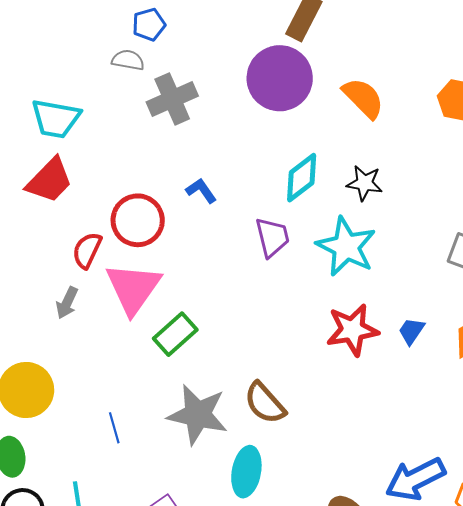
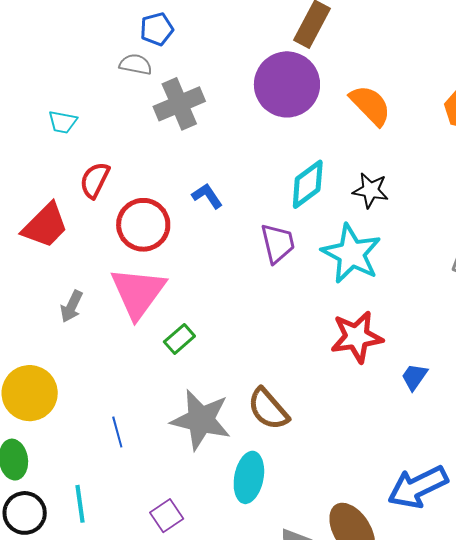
cyan trapezoid: (56, 119) -> (63, 122), size x0.6
red trapezoid: (49, 180) -> (45, 226), moved
red semicircle: (87, 250) -> (95, 180), moved
blue trapezoid: (411, 331) -> (414, 377), moved
green rectangle: (175, 334) -> (179, 339), size x0.7

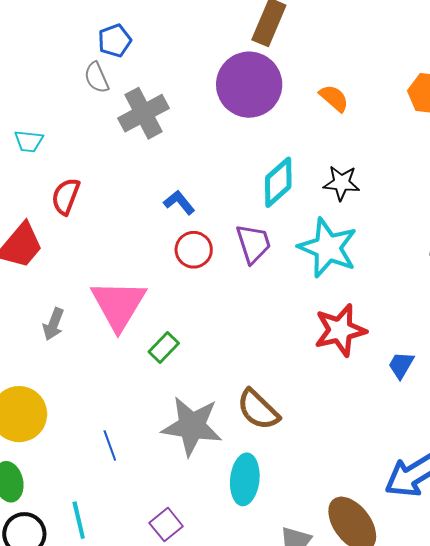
gray semicircle: (136, 64) -> (97, 78), turned -120
orange semicircle: (370, 105) -> (334, 98), size x0.7
red circle: (143, 225) -> (194, 250), moved, size x0.7

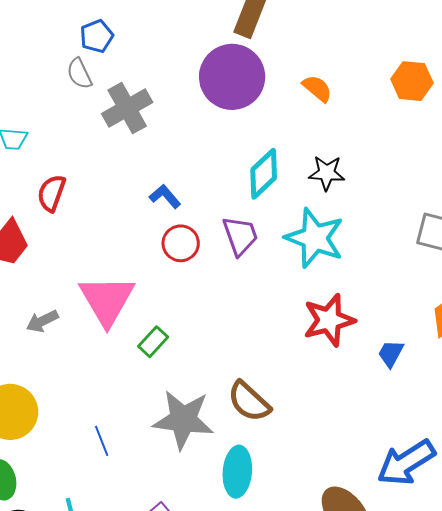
gray arrow: (53, 324) -> (42, 321), turned 44

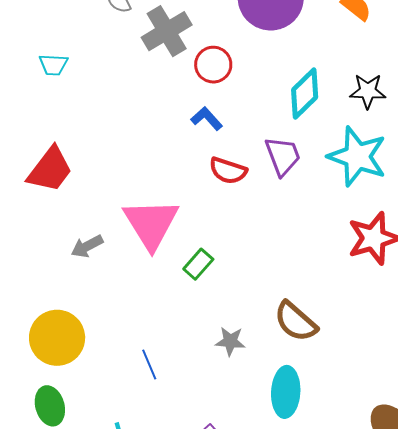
red semicircle: (51, 193) -> (228, 171), moved, turned -90
red circle: (181, 243) -> (213, 65), moved
gray star: (183, 420) -> (230, 341), size x0.5

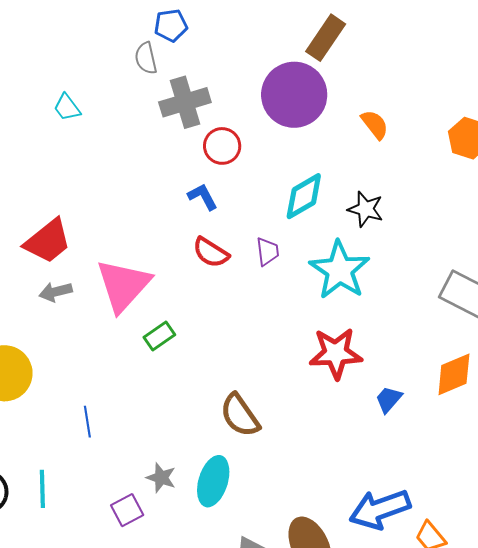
cyan trapezoid: (53, 65) -> (67, 107), turned 36
purple trapezoid: (283, 156) -> (268, 252), size x0.7
red trapezoid: (50, 170) -> (48, 241), moved
gray star: (230, 341) -> (161, 478), moved

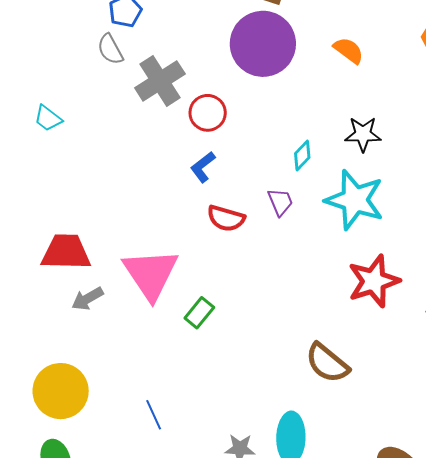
cyan diamond: (304, 196) -> (302, 156), moved, size x0.6
blue L-shape: (203, 197) -> (203, 167), turned -84
red trapezoid: (48, 241) -> (66, 252), turned -124
brown semicircle: (240, 415) -> (327, 363), moved

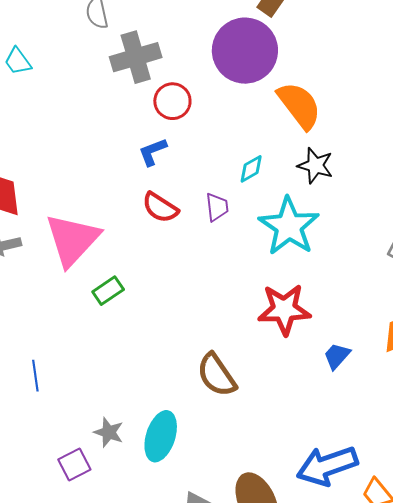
orange semicircle: (349, 50) -> (299, 105), moved, size x1.6

